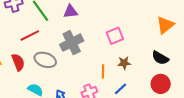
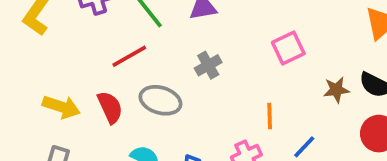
gray cross: (72, 43) -> (208, 65), size x0.6
brown star: (124, 63) -> (336, 90), moved

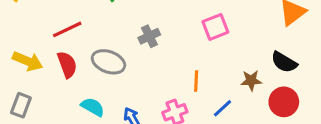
red line: (129, 56) -> (67, 29), moved
brown star: (336, 90) -> (251, 81), moved

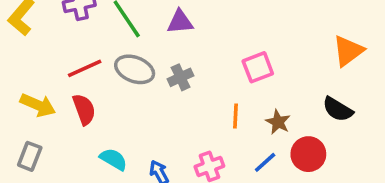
gray ellipse: (108, 62) -> (135, 69), moved
orange line: (196, 81) -> (235, 116), moved
brown star: (251, 81) -> (278, 122), moved, turned 30
red circle: (284, 102) -> (308, 154), moved

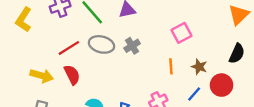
black semicircle: (338, 109) -> (237, 53), turned -90

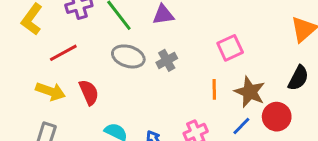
red line: (69, 48) -> (63, 53), moved
brown star: (199, 67) -> (250, 92), size x1.5

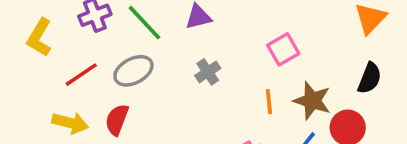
gray ellipse: (128, 56) -> (133, 71), moved, turned -40
red semicircle: (89, 92) -> (117, 120), turned -130

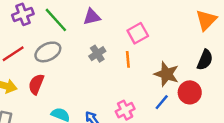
pink square: (283, 49) -> (138, 33), moved
orange line: (269, 102) -> (128, 59), moved

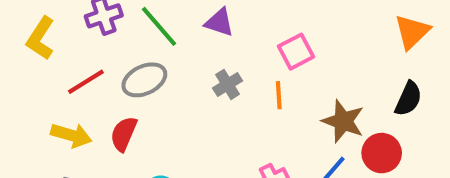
purple triangle: (92, 17) -> (219, 22), turned 30

